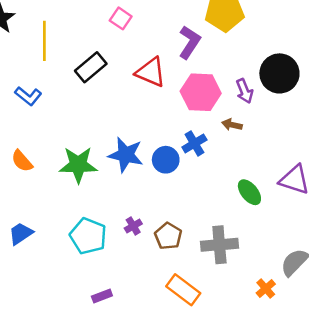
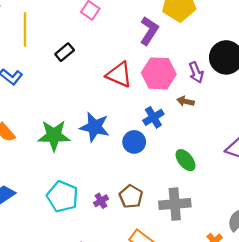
black rectangle: (91, 67) -> (65, 52), size x0.7
red triangle: (151, 72) -> (119, 75), moved
blue circle: (166, 160) -> (134, 142), moved
green ellipse: (249, 192) -> (186, 160), moved
purple cross: (133, 226) -> (101, 201), moved

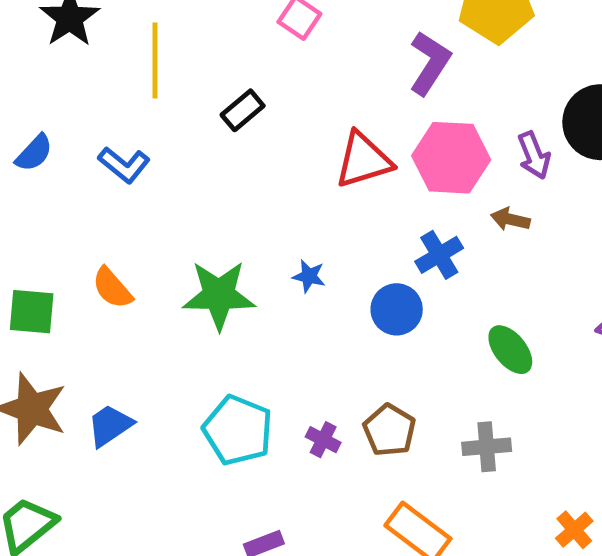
red triangle: (119, 75) -> (363, 160), turned -40
blue star: (95, 127) -> (309, 276), size x0.5
purple cross: (101, 201) -> (323, 440), turned -32
gray cross: (175, 204) -> (487, 447), size x0.7

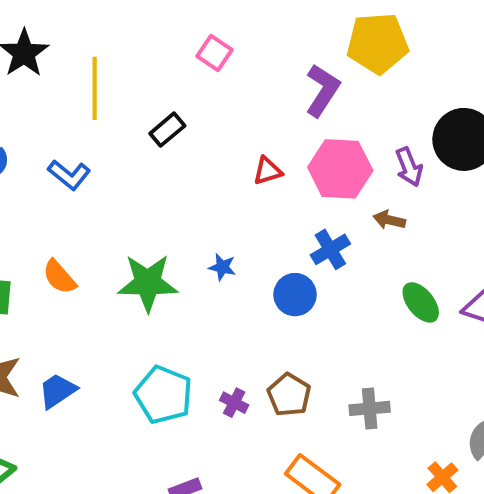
red triangle: (363, 160) -> (268, 171), size x0.6
green ellipse: (510, 350) -> (421, 302), moved

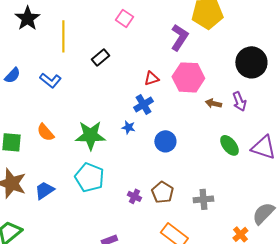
purple arrow: (409, 167) -> (239, 101), moved
blue cross: (330, 249) -> (143, 104), moved
cyan pentagon: (163, 395) -> (89, 177), moved

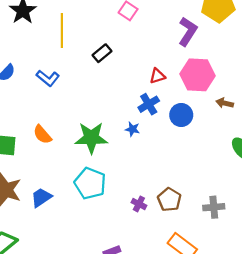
blue circle: (165, 141) -> (181, 115), moved

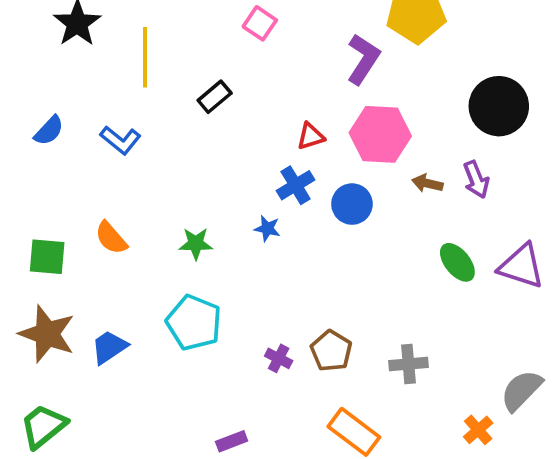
green star: (91, 138) -> (196, 244), size x0.6

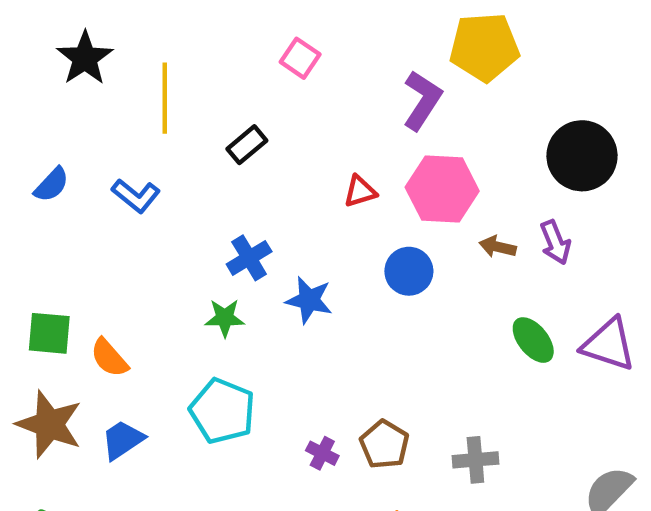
blue cross: (296, 185) -> (249, 258), moved
blue star: (267, 229) -> (309, 300), size x1.5
orange semicircle: (111, 238) -> (109, 358), moved

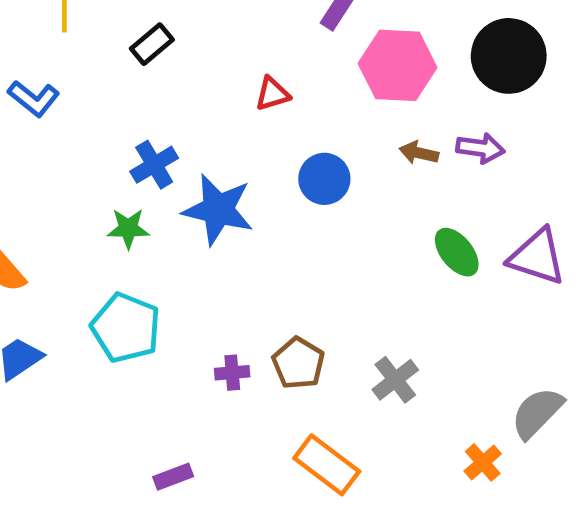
pink hexagon: (442, 189) -> (398, 65), moved
purple arrow: (555, 242) -> (480, 148), turned -60
blue star: (309, 300) -> (218, 210), size x1.4
purple cross: (322, 453) -> (232, 373), turned -32
gray cross: (475, 460) -> (395, 380), turned -33

